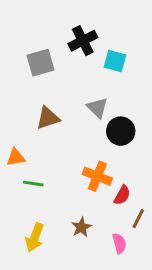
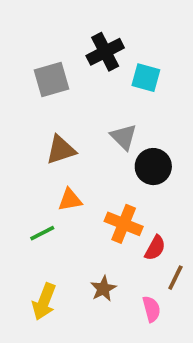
orange triangle: (16, 157) -> (70, 200), moved
green line: (33, 184) -> (42, 233), turned -36

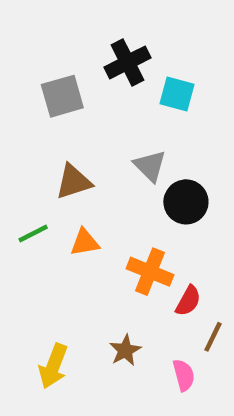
green line: (42, 233) -> (33, 233), moved

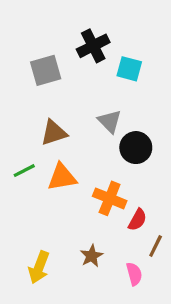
orange triangle: (85, 242) -> (62, 177), size x1.4

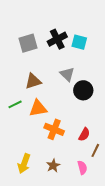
black cross: (93, 46) -> (57, 39), moved
orange cross: (110, 198) -> (54, 129), moved
brown star: (92, 256) -> (53, 166), moved

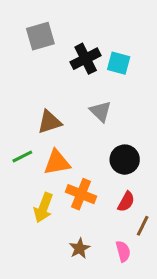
gray square: (28, 43) -> (40, 36), moved
black circle: (83, 90) -> (125, 160), moved
yellow arrow: (24, 164) -> (43, 208), moved

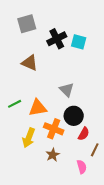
gray triangle: (101, 111) -> (67, 90), moved
brown triangle: (49, 122) -> (30, 63), moved, turned 42
black circle: (125, 160) -> (74, 116), moved
brown star: (80, 248) -> (53, 155), moved

